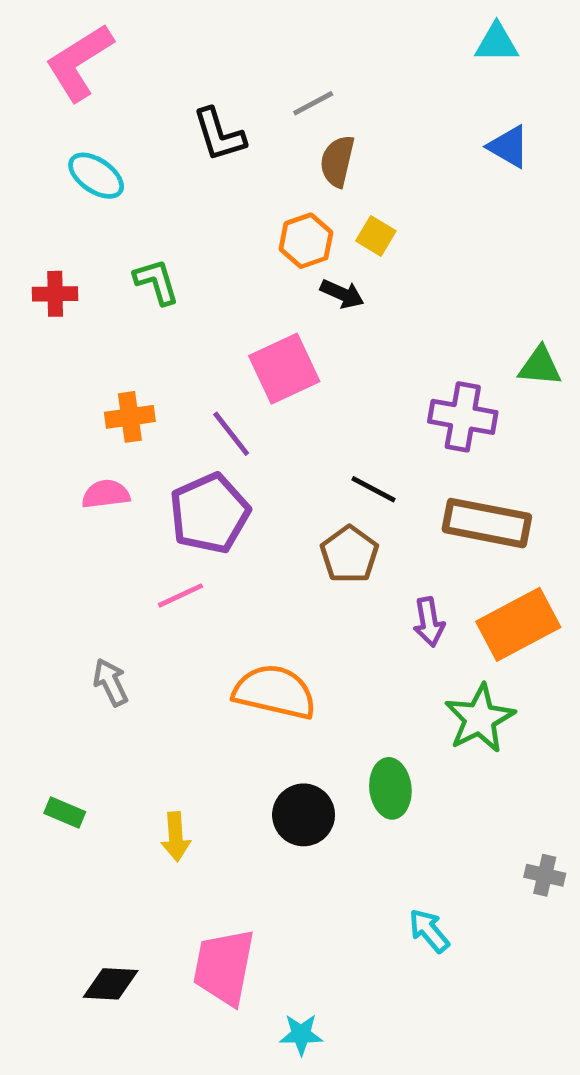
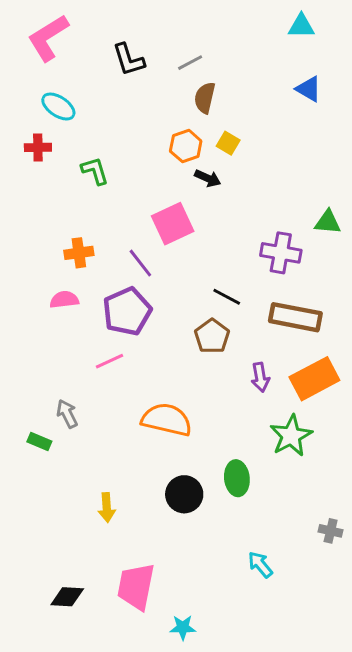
black L-shape: (219, 135) -> (129, 60), moved
red cross: (55, 294) -> (38, 147), moved
green rectangle: (65, 813) -> (39, 442), moved

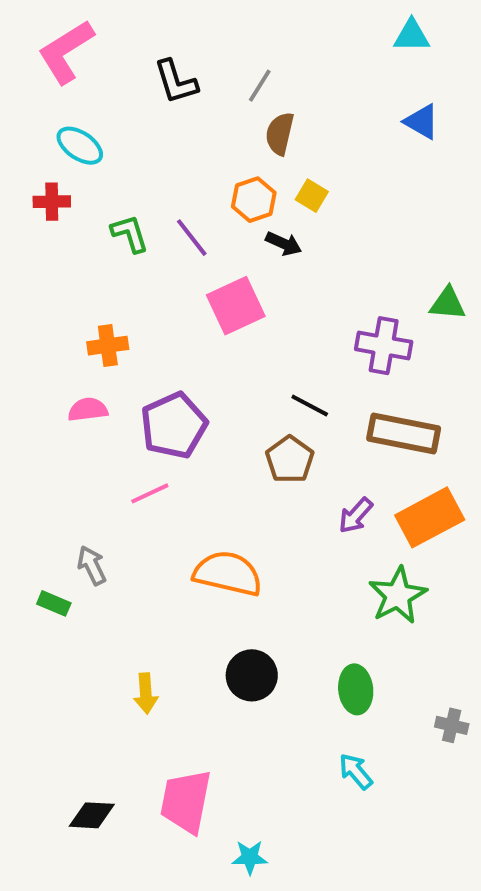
gray line: (190, 63) -> (260, 86), turned -30
purple line: (140, 263) -> (192, 238), moved
purple arrow: (260, 377) -> (356, 515), turned 52
green ellipse: (237, 478) -> (356, 689), moved

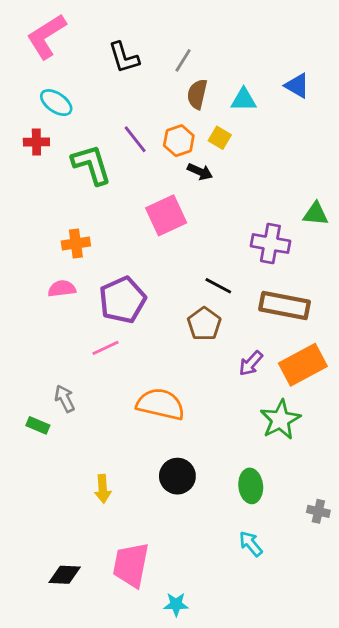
cyan triangle: (412, 36) -> (244, 100), moved
green L-shape: (130, 234) -> (91, 165), size x1.5
purple line: (192, 238) -> (135, 139), moved

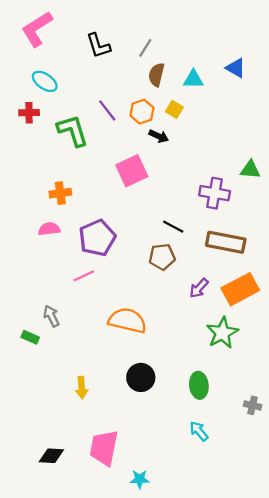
brown pentagon: (204, 324) -> (162, 257), turned 30

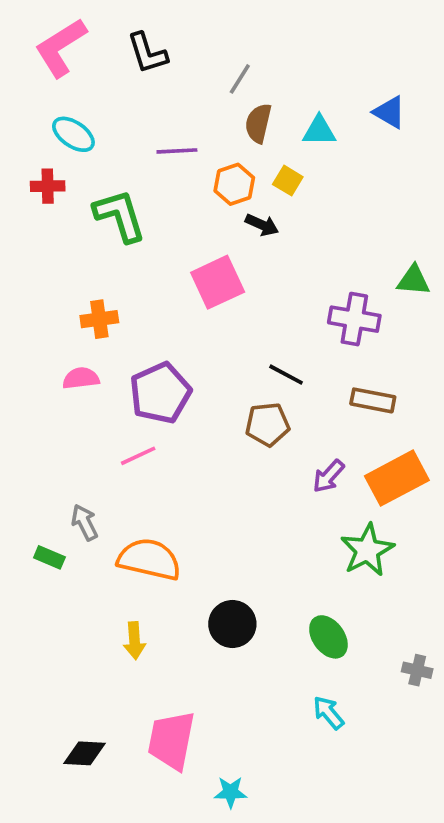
black L-shape: (98, 46) -> (147, 53), moved
purple line: (107, 110) -> (177, 151), moved, turned -55
brown rectangle: (226, 242) -> (373, 400), size x0.7
orange semicircle: (127, 321) -> (149, 559), moved
green ellipse: (199, 385) -> (328, 637), turned -30

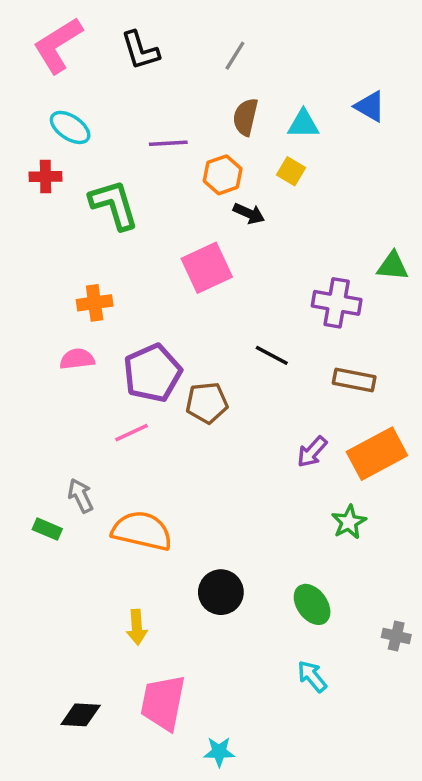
gray line: (240, 79) -> (235, 56), moved
yellow square: (288, 181) -> (291, 171), moved
brown pentagon: (267, 424) -> (207, 403), moved
green star: (367, 550) -> (349, 522), size x0.7
yellow arrow: (134, 641) -> (137, 627), moved

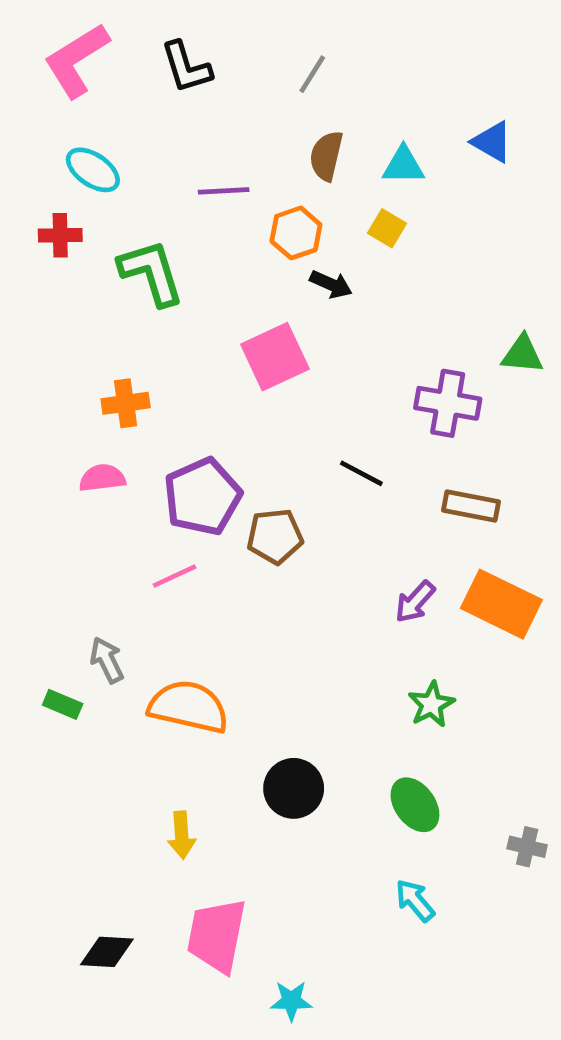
orange rectangle: (377, 454) -> (501, 604), turned 54
green star: (349, 522) -> (431, 704), moved

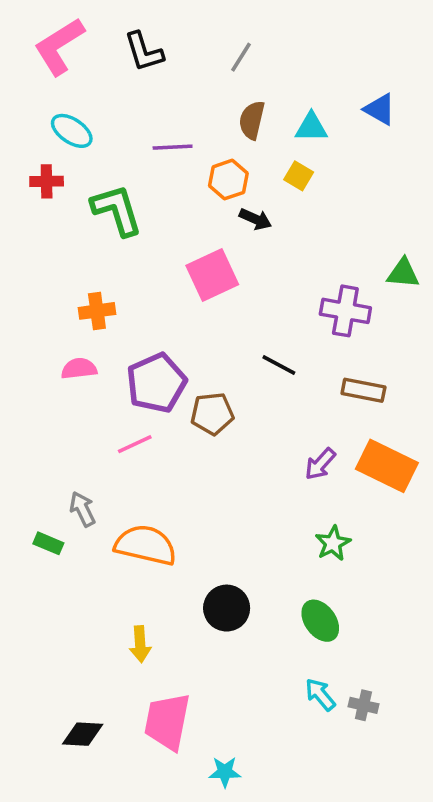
gray cross: (527, 847) -> (363, 705), moved

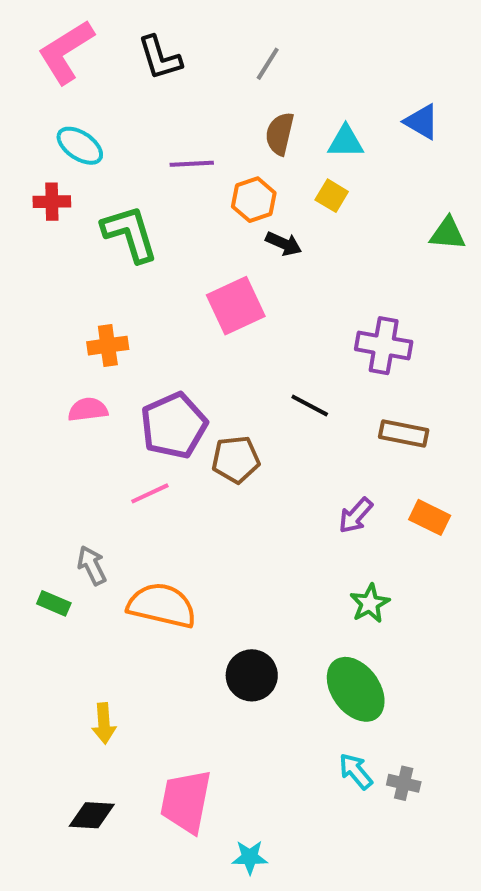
green triangle: (403, 273) -> (448, 234), moved
orange rectangle: (387, 466) -> (430, 517), size x0.6
green ellipse: (320, 621) -> (356, 689), size x1.4
yellow arrow: (140, 644) -> (104, 723), moved

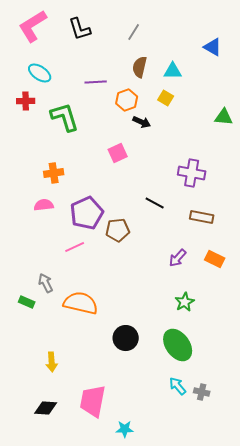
blue triangle: (422, 122) -> (213, 47), moved
pink square: (236, 306) -> (118, 153), size x0.7

